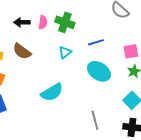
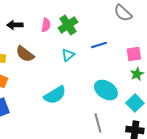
black arrow: (22, 22) -> (15, 25), moved
green cross: (65, 22) -> (68, 25), turned 36
cyan ellipse: (99, 71) -> (106, 90), moved

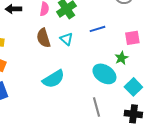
brown semicircle: (25, 54) -> (43, 38), moved, turned 36
cyan triangle: (68, 55) -> (66, 39), turned -40
green star: (137, 74) -> (121, 58), moved

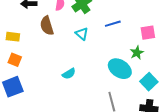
brown semicircle: (43, 38) -> (47, 26), moved
cyan semicircle: (53, 79) -> (69, 74), size x0.6

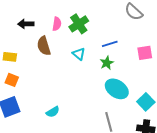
green star: (137, 53) -> (107, 63), moved
cyan semicircle: (69, 74) -> (53, 112), moved

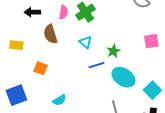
blue line: (110, 44) -> (96, 65), moved
orange square: (12, 80) -> (40, 68), moved

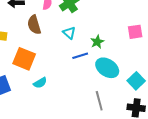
orange square: (40, 68) -> (24, 59), size x1.6
cyan semicircle: (59, 100) -> (40, 83), moved

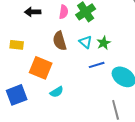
brown semicircle: (34, 25) -> (60, 41), moved
green star: (97, 42) -> (104, 43), moved

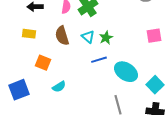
yellow rectangle: (17, 45) -> (29, 34), moved
orange square: (41, 68) -> (43, 63), size x0.7

